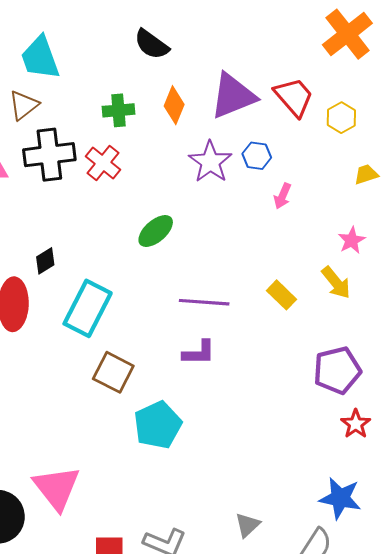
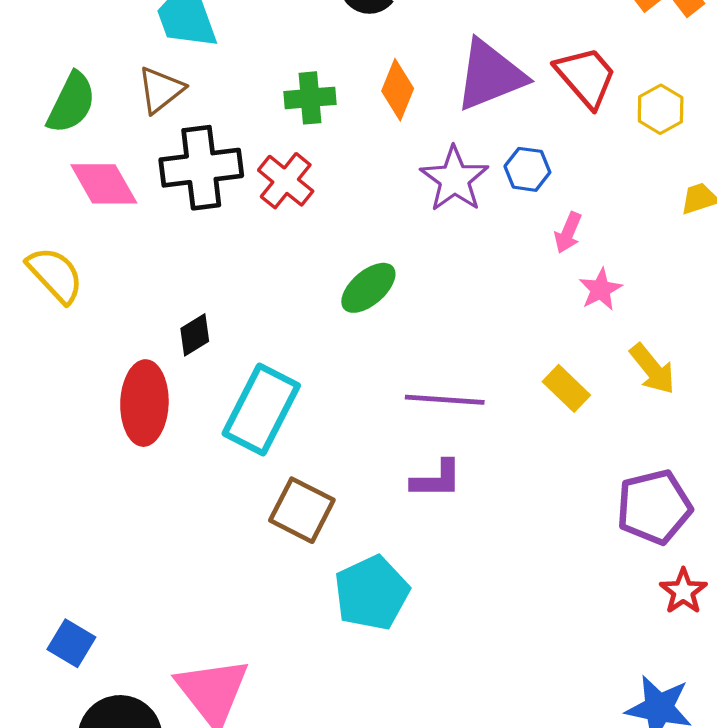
pink star: (352, 240) -> (601, 289), moved

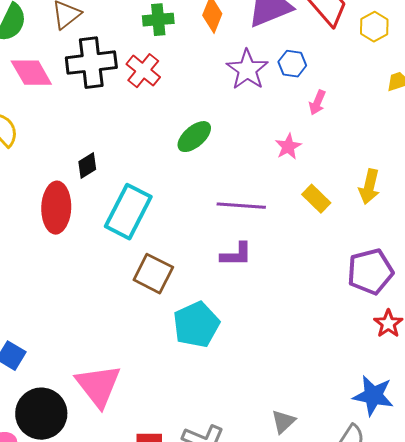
pink star: (601, 289) -> (288, 147), moved
yellow arrow: (652, 369) -> (369, 187), turned 52

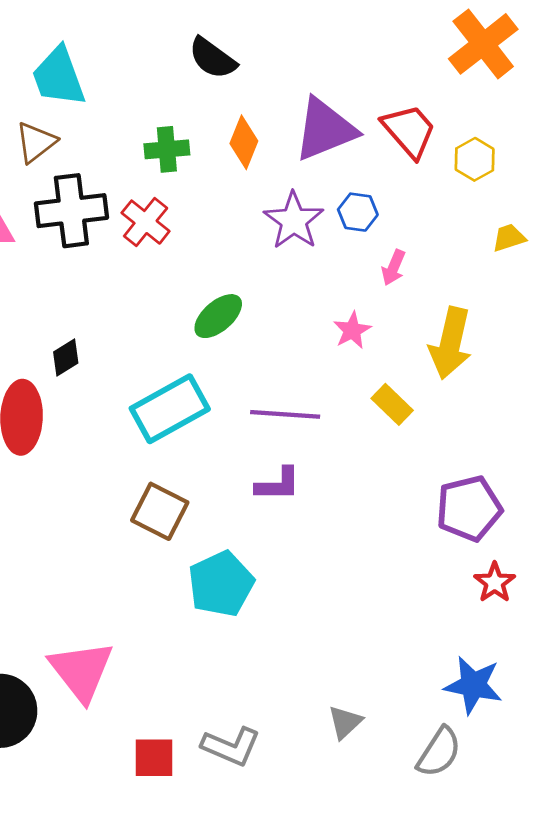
yellow arrow: (369, 187) -> (450, 343), moved, size x1.4
cyan rectangle: (128, 212) -> (170, 409), moved, turned 34

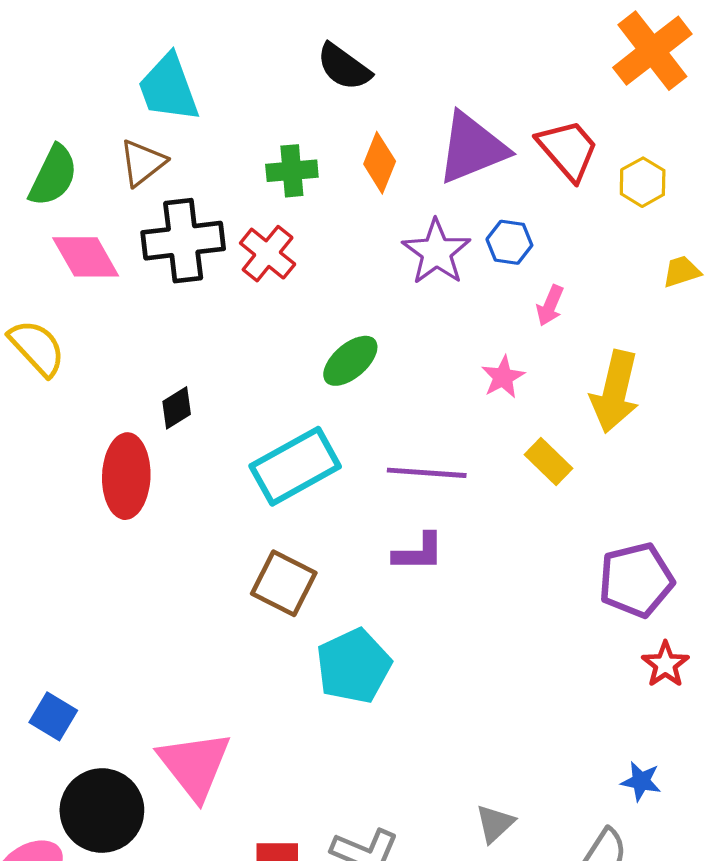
blue star: (473, 685) -> (641, 781), size x0.6

